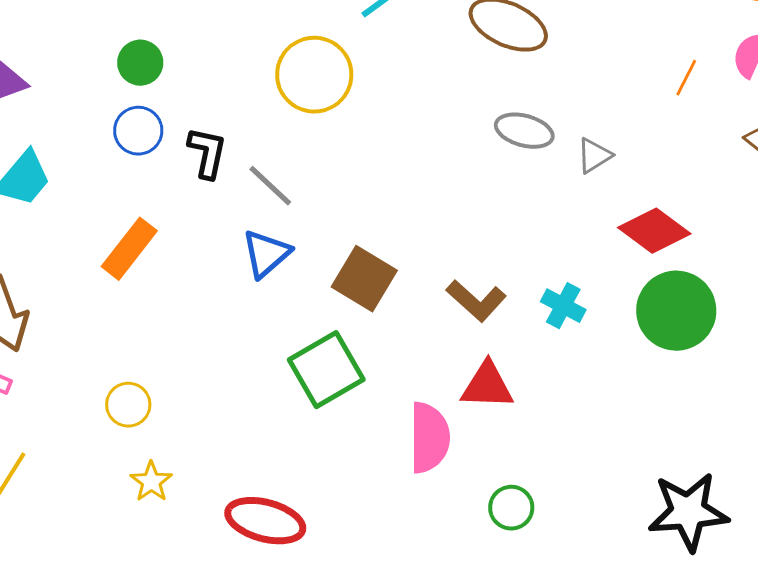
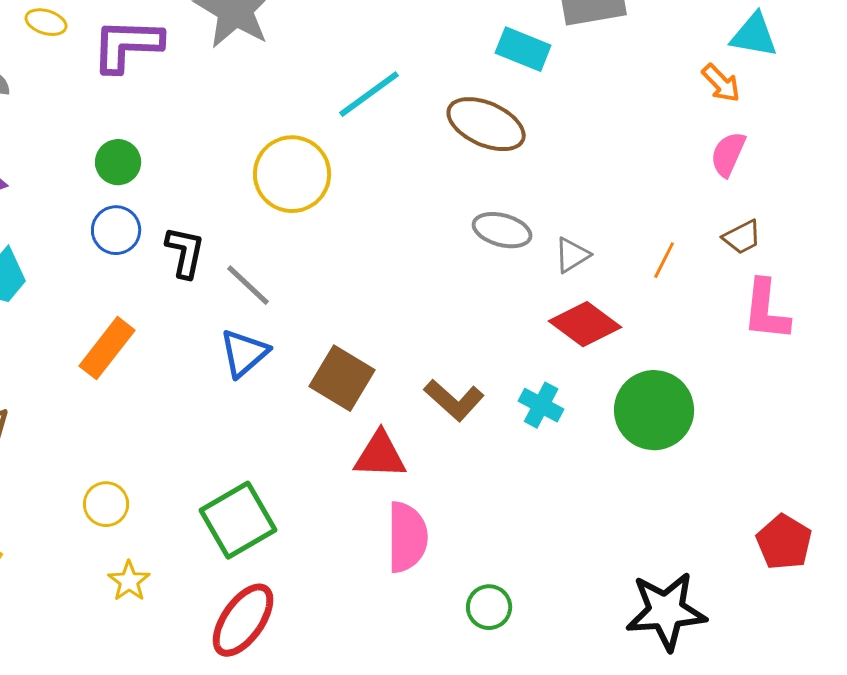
orange line: (686, 78) -> (664, 260), moved
red diamond: (654, 231) -> (585, 324), moved
green square: (326, 370) -> (238, 520), moved
red triangle: (487, 386) -> (380, 455), moved
red ellipse: (265, 521) -> (243, 620), turned -70

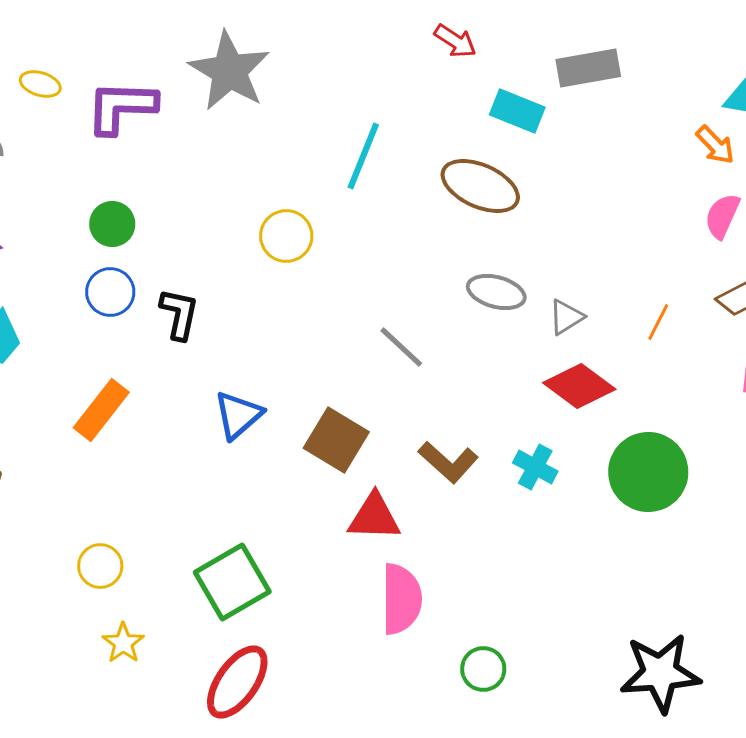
cyan line: (369, 94) -> (363, 156), turned -32
yellow circle: (292, 174) -> (286, 236), size x0.7
gray line: (248, 285) -> (401, 347), moved

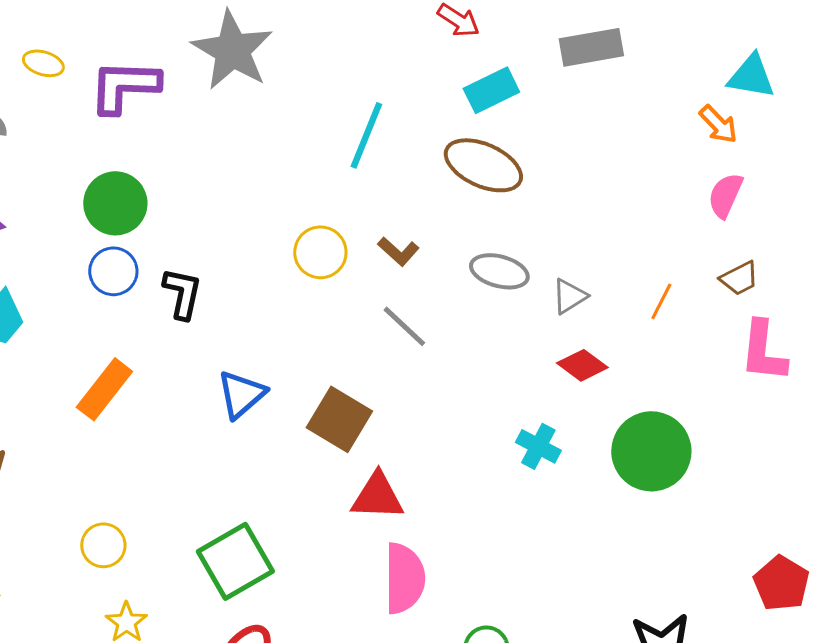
cyan rectangle: (517, 111) -> (491, 90), moved, turned -48
green circle: (112, 224) -> (115, 203), size x1.4
yellow circle: (286, 236) -> (320, 252), moved
red diamond: (579, 386) -> (582, 365), size x0.7
brown L-shape: (448, 462) -> (398, 251), moved, size x0.7

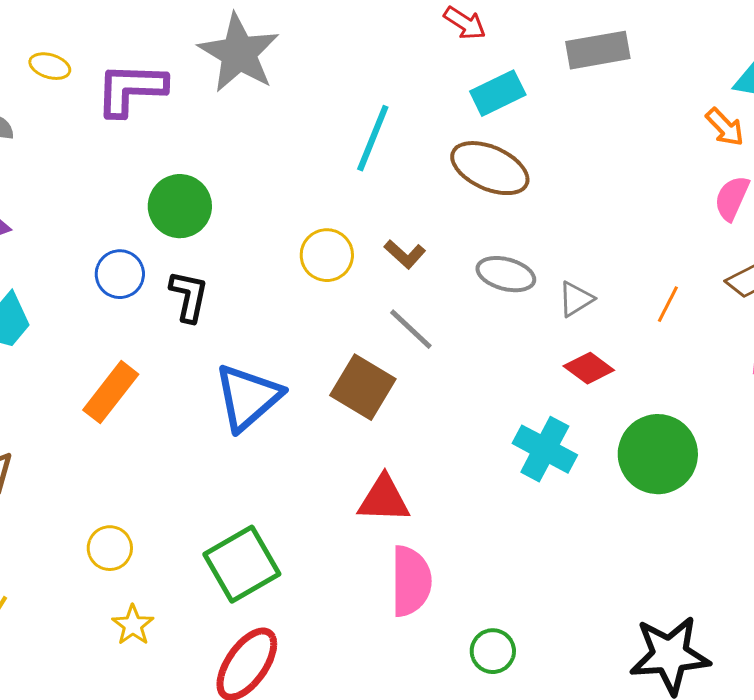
green circle: (115, 203) -> (180, 206), moved
blue triangle: (241, 394) -> (248, 397), size x1.4
brown square: (339, 419) -> (363, 387), moved
cyan cross: (538, 446) -> (545, 449), size x1.4

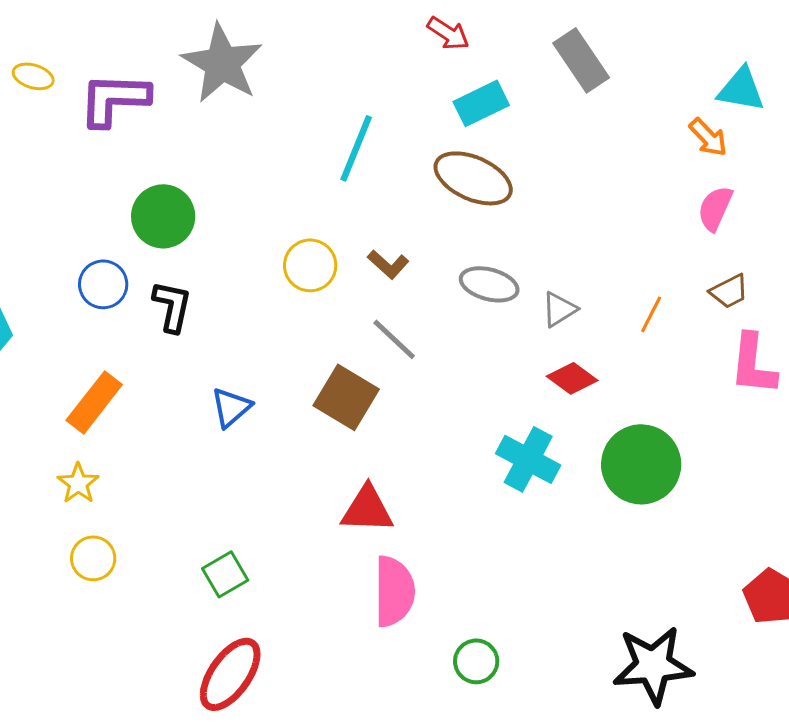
gray rectangle: (598, 50) -> (581, 60), turned 66
blue triangle: (248, 397) -> (231, 407), size x0.6
green square: (242, 564) -> (225, 574), size x0.6
yellow star: (133, 625) -> (78, 483), moved

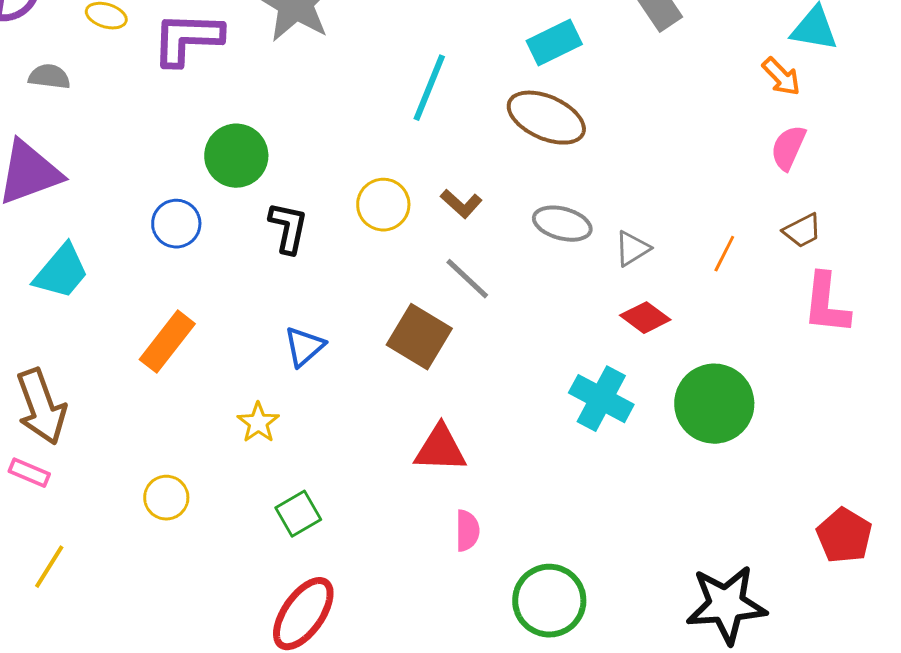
black L-shape: (172, 306) -> (288, 228), moved
yellow star: (78, 483) -> (258, 423), moved
pink semicircle: (394, 591) -> (467, 531), size x0.6
green circle: (476, 661) -> (549, 601), size x1.6

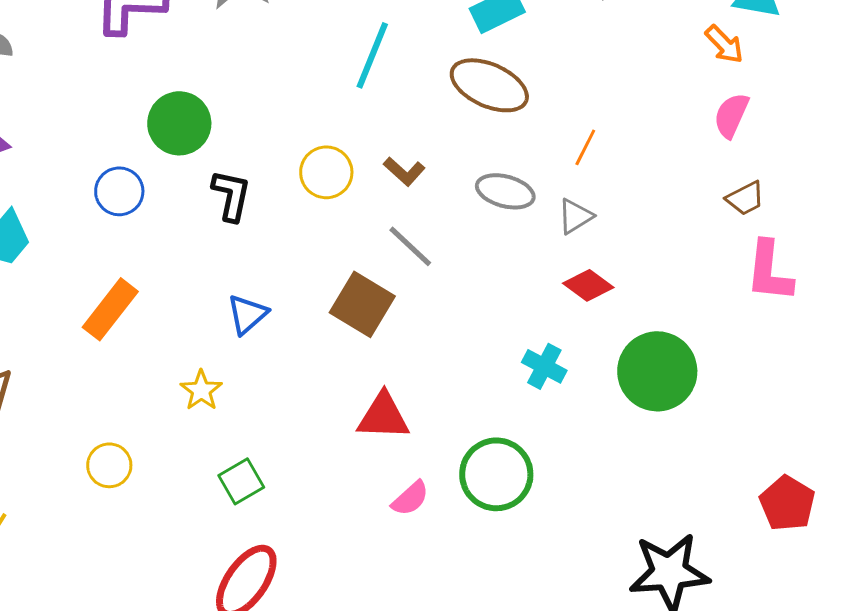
orange line: (724, 254) -> (585, 147), moved
cyan cross: (601, 399) -> (544, 366), size x0.7
pink semicircle: (467, 531) -> (410, 498), turned 48
green circle: (549, 601) -> (496, 474), moved

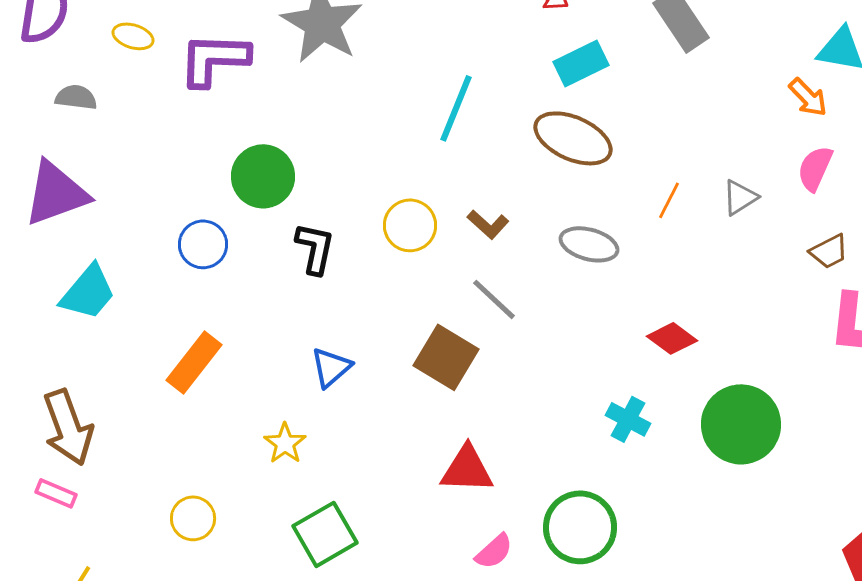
gray triangle: (575, 216) -> (740, 197), moved
green square: (241, 481) -> (325, 534), size x1.4

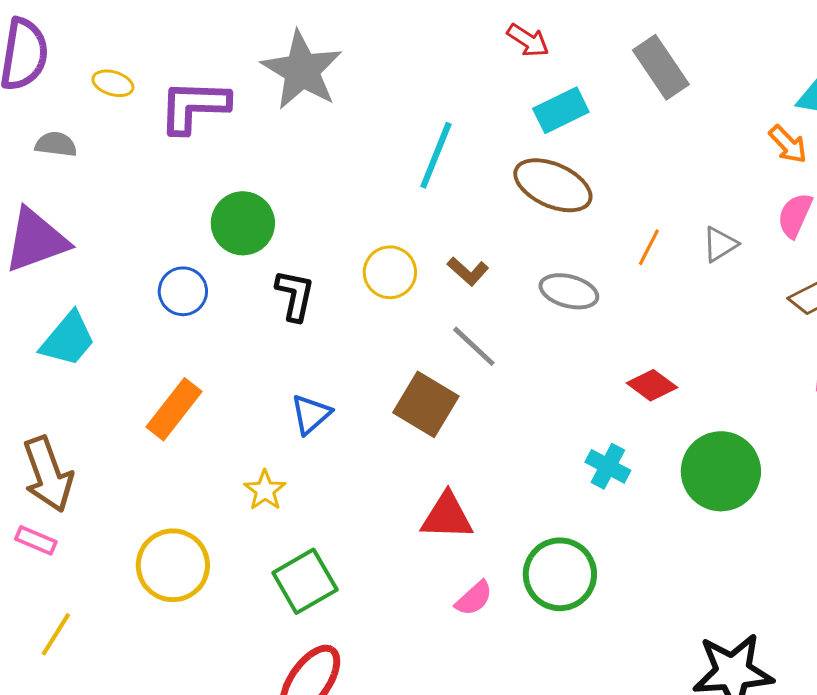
yellow circle: (193, 518) -> (173, 565), size x1.6

